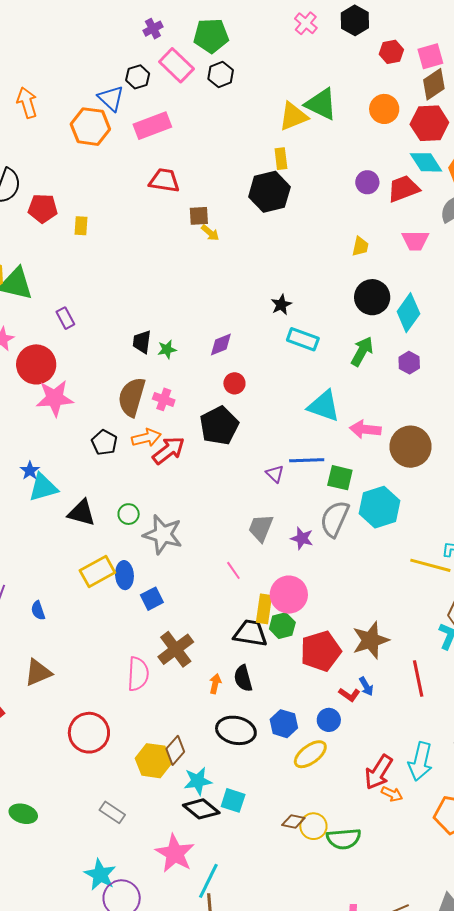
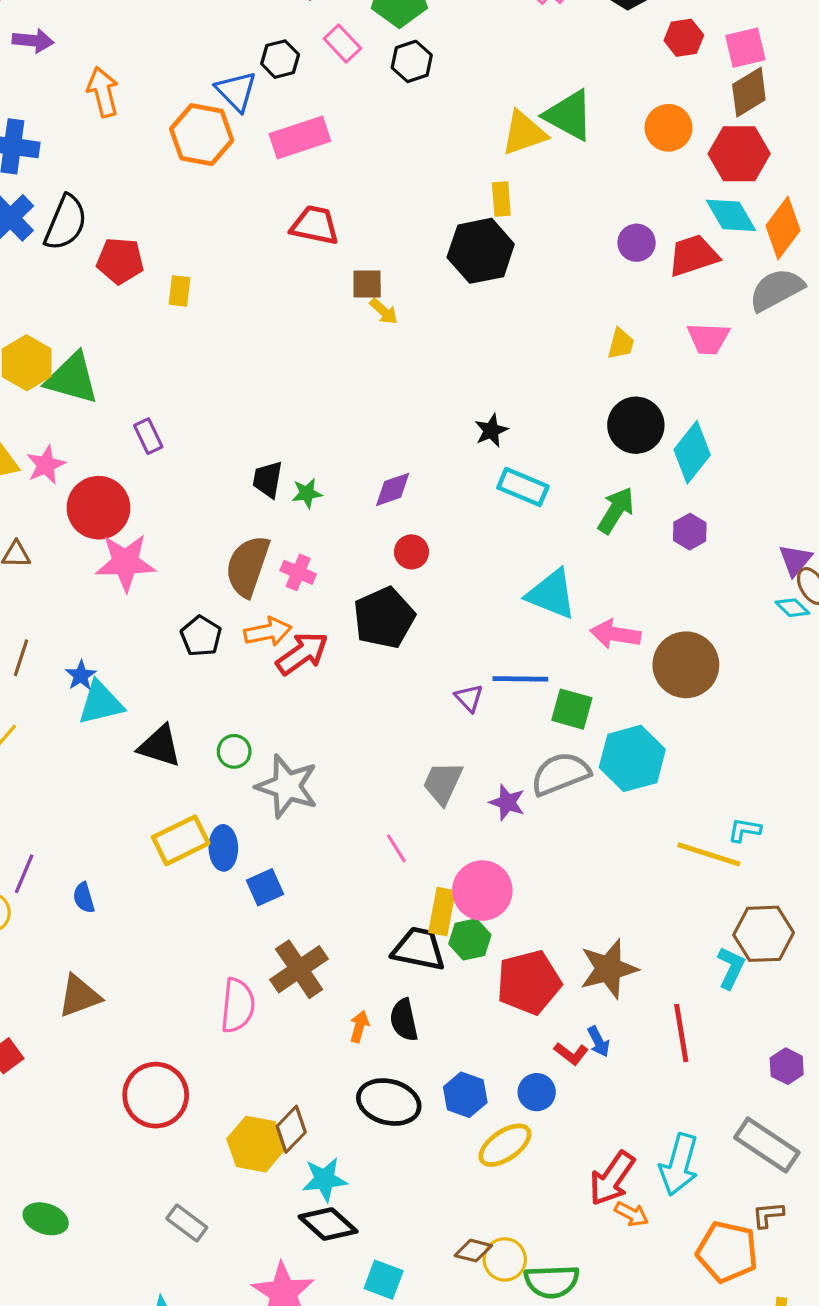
pink rectangle: (176, 65) -> (342, 44), size x0.7
gray semicircle: (335, 519) -> (560, 774), turned 42
cyan square: (233, 800) -> (384, 1280), moved

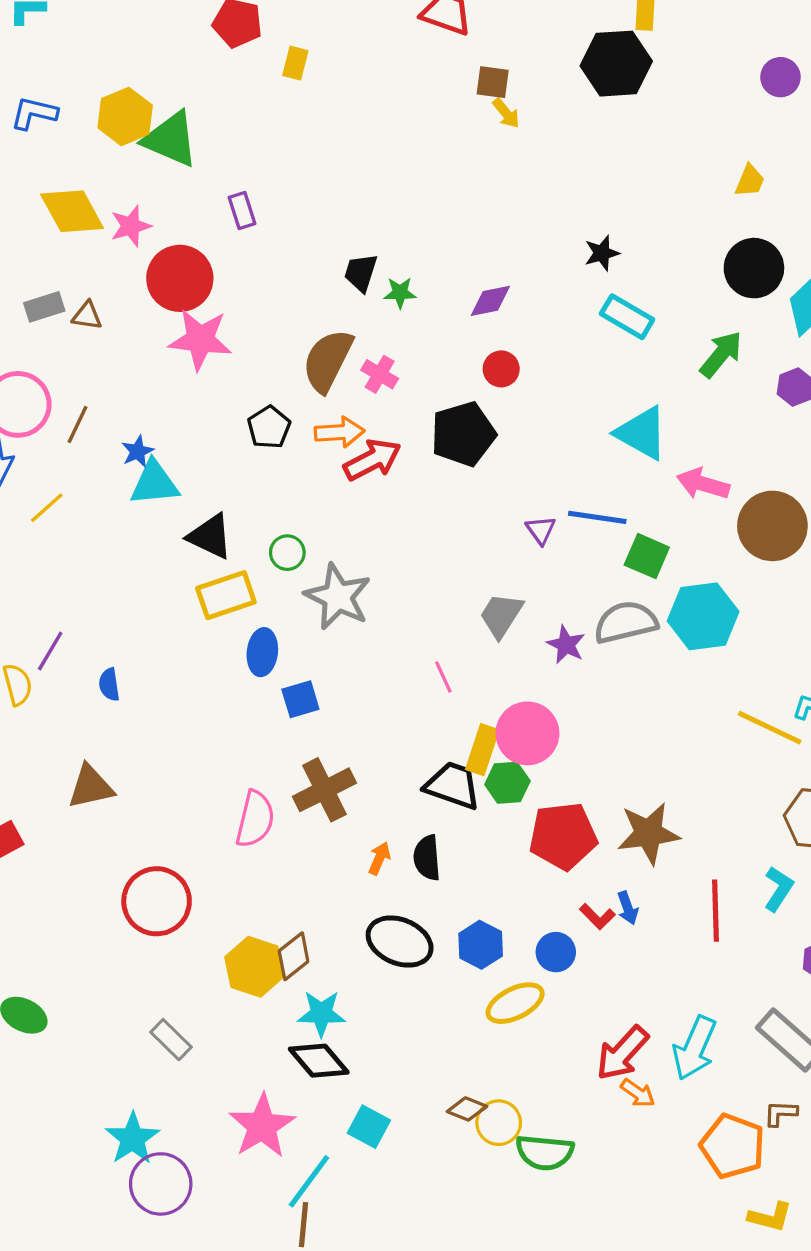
yellow rectangle: (181, 840) -> (226, 595), moved
cyan L-shape: (731, 968) -> (779, 889), moved

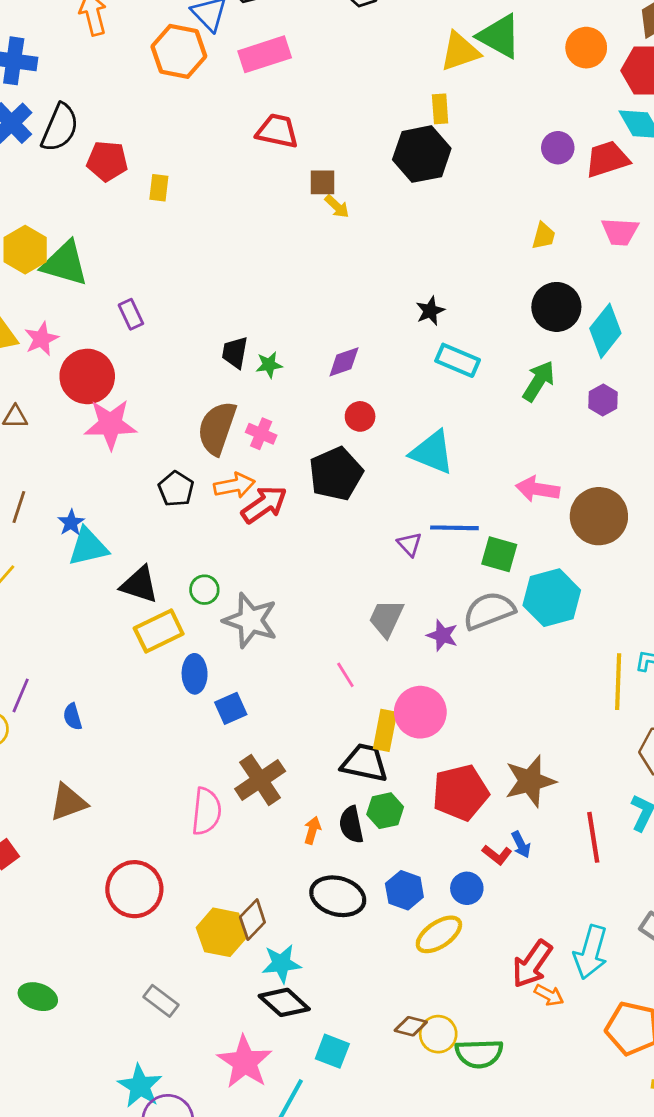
cyan triangle: (642, 433) -> (432, 452), moved
yellow line: (770, 728) -> (618, 682), turned 74
green hexagon: (507, 783) -> (385, 811), moved

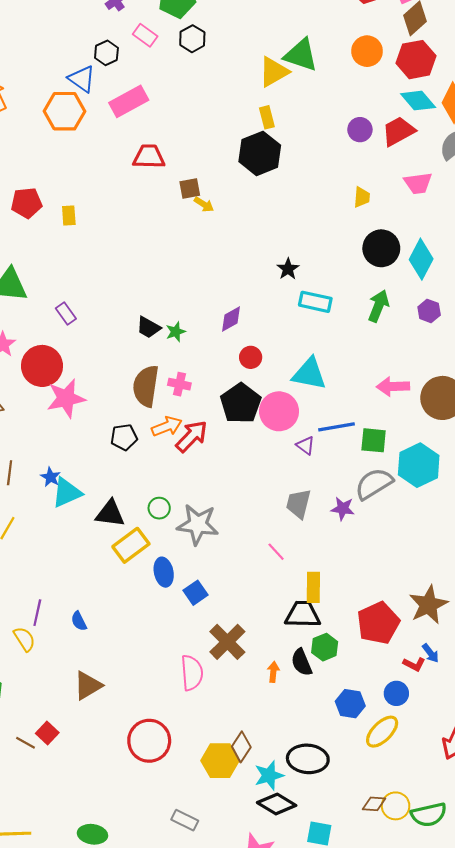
black trapezoid: (235, 352) -> (148, 327), turned -60
black pentagon: (176, 489) -> (124, 437), turned -30
pink circle: (420, 712) -> (279, 411), moved
black ellipse: (338, 896) -> (308, 759), moved

